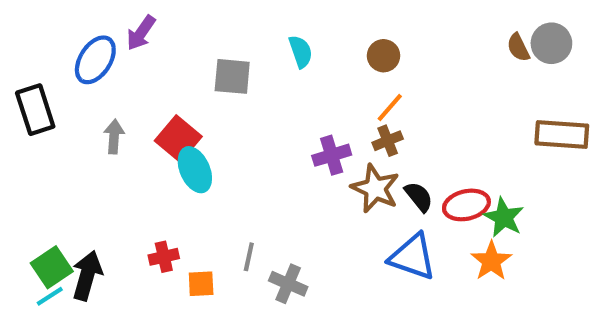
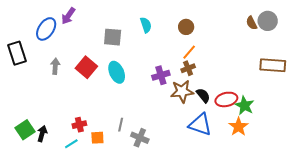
cyan ellipse: (195, 170) -> (117, 72), moved
brown star: (375, 188) -> (182, 91), turned -30
black arrow: (87, 275) -> (42, 134), size x0.7
cyan line: (50, 296) -> (71, 144), moved

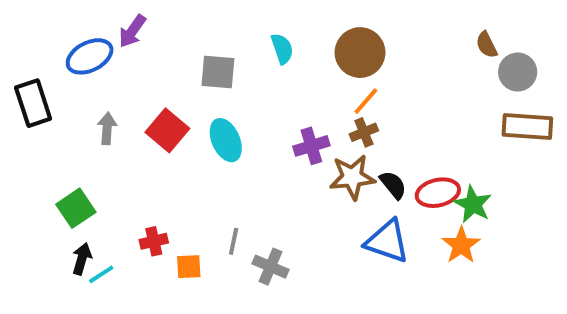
gray circle: (268, 21) -> (518, 72), moved
brown circle: (186, 27) -> (360, 53), size x1.6
blue ellipse: (46, 29) -> (90, 56), turned 30
green square: (25, 130) -> (76, 208), moved
cyan line: (71, 144) -> (101, 274), moved

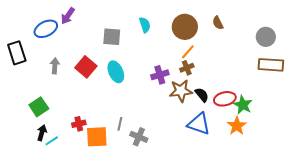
brown semicircle: (487, 45) -> (218, 23), moved
orange square: (189, 267) -> (97, 137), size x1.6

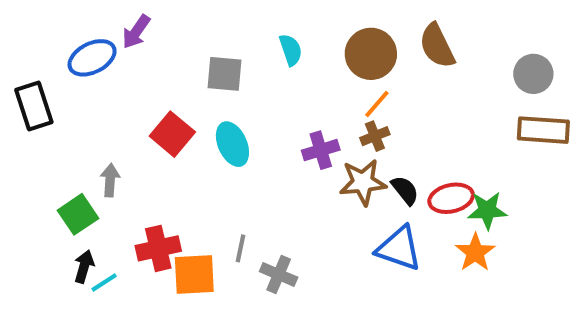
brown semicircle: (218, 23) -> (437, 46), size x1.6
gray arrow: (55, 66) -> (110, 180), moved
green star: (243, 105) -> (487, 210), turned -30
red cross: (79, 124) -> (158, 248), size x1.5

